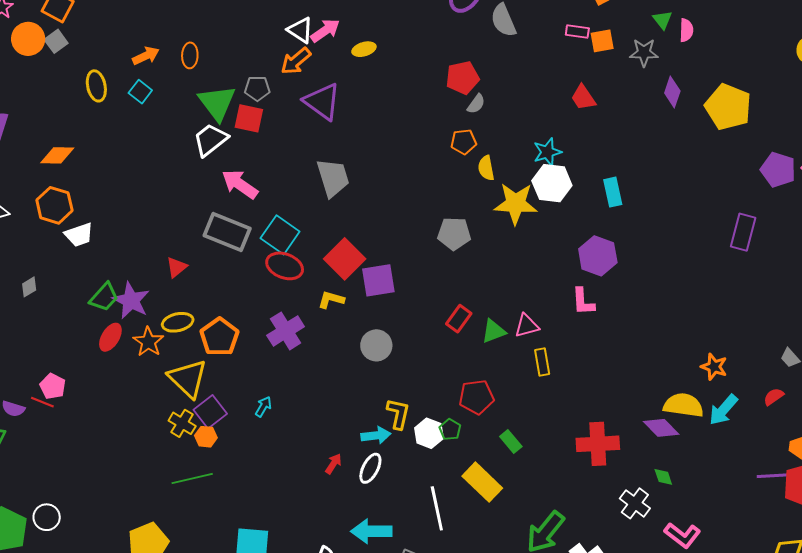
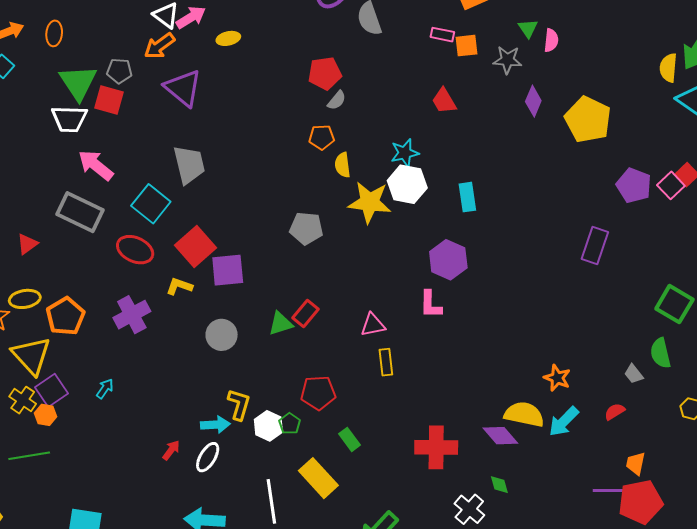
white trapezoid: (211, 140) -> (69, 119), turned -144
cyan square: (280, 235) -> (151, 204), moved
green triangle: (494, 331) -> (281, 324), moved

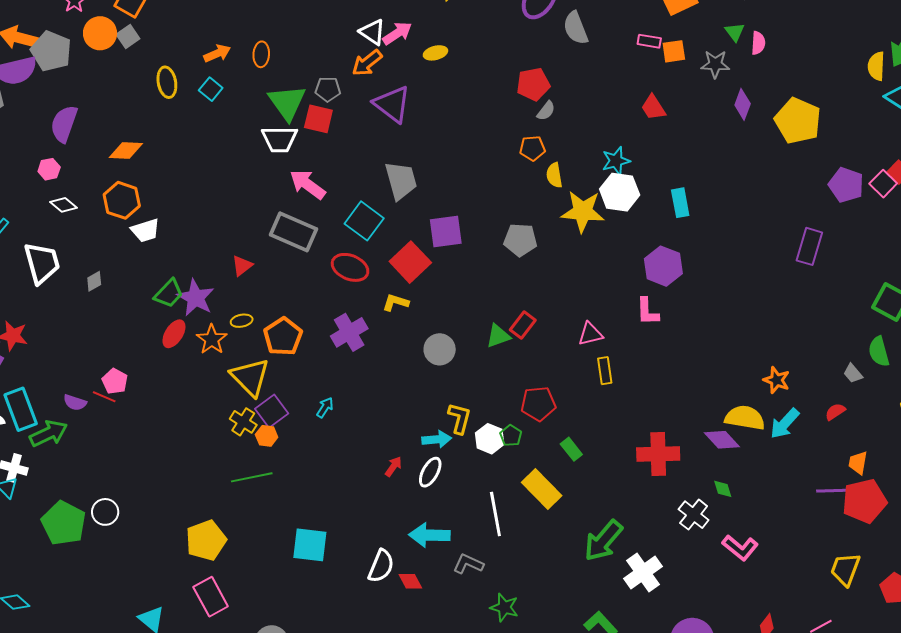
purple square: (228, 270) -> (446, 232), moved
yellow ellipse: (25, 299) -> (242, 321), size x0.7

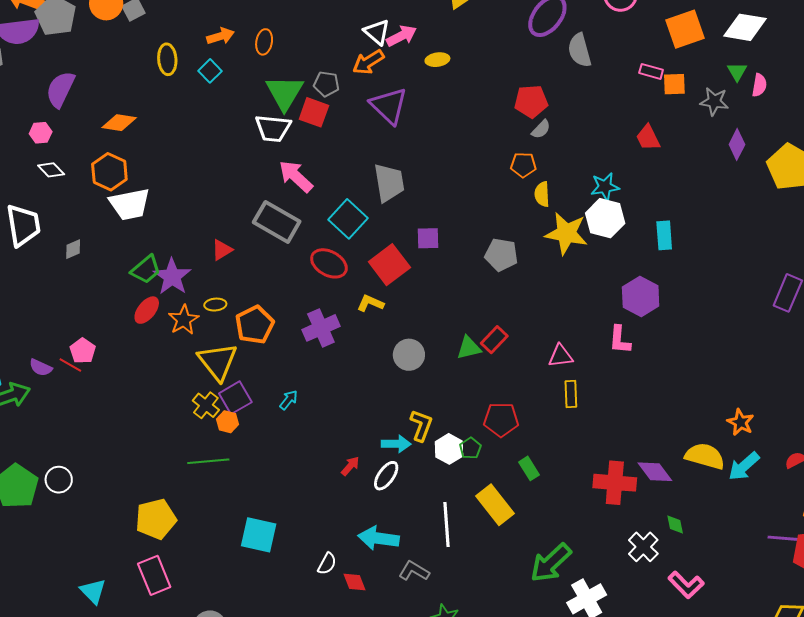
white trapezoid: (145, 230) -> (130, 204), size x1.4
purple square: (446, 232) -> (428, 238), size x0.7
purple diamond: (722, 440) -> (655, 472), moved
white semicircle: (381, 566) -> (327, 564), size x0.7

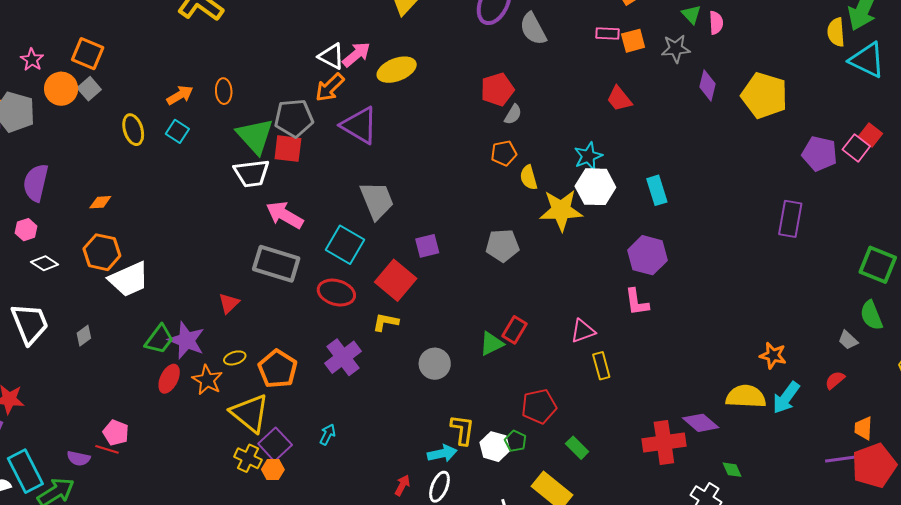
yellow ellipse: (437, 60) -> (397, 70), size x1.6
gray pentagon: (326, 84) -> (294, 118), size x1.5
orange diamond: (119, 123) -> (100, 202), size x0.7

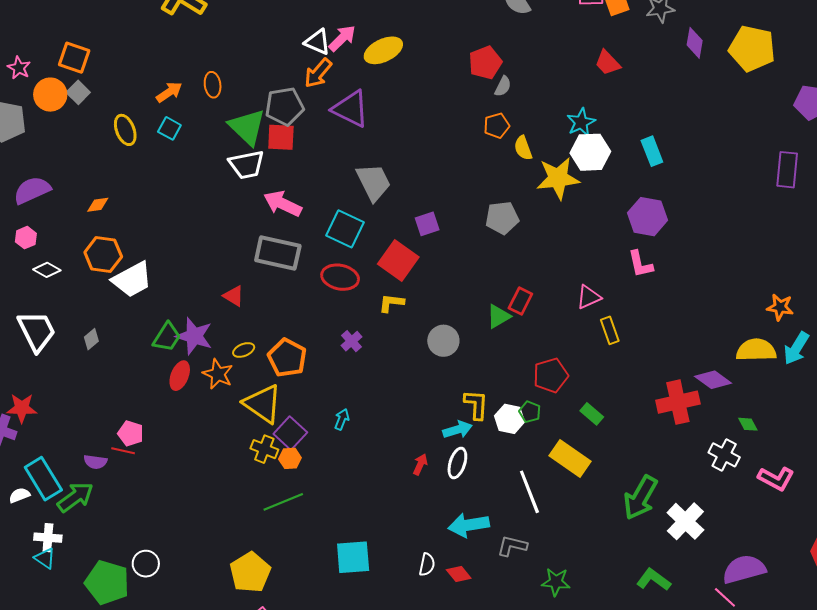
purple semicircle: (36, 183) -> (32, 190), turned 57
red triangle: (229, 303) -> (234, 296), turned -40
purple cross: (343, 357) -> (351, 341), size x0.6

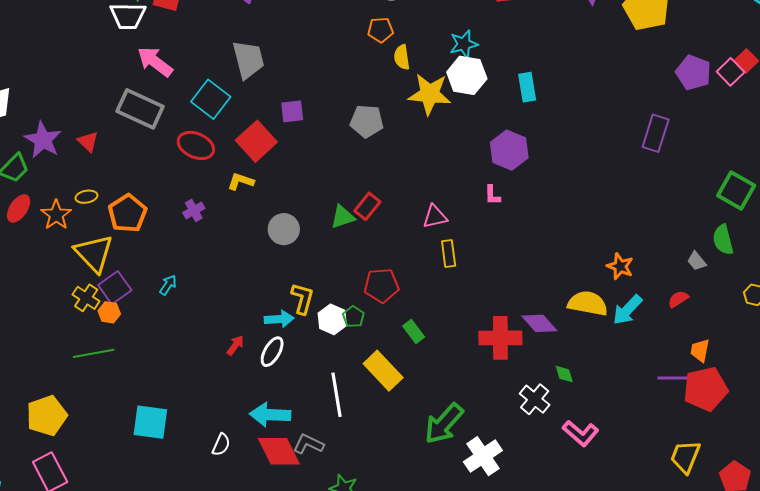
pink L-shape: (640, 264) -> (492, 195), size x0.7
purple star: (194, 336) -> (43, 140), moved
red diamond: (459, 574) -> (279, 451), moved, size x1.8

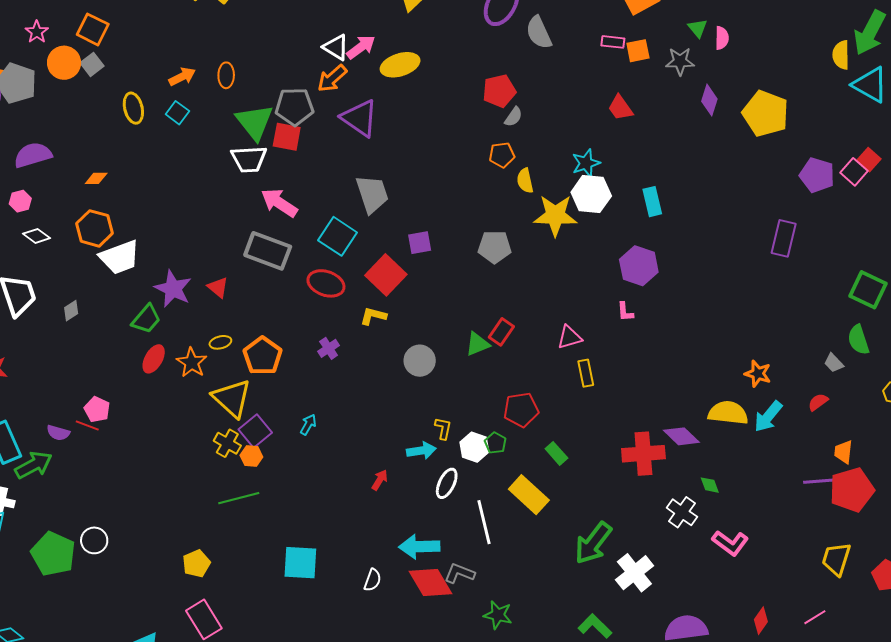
yellow L-shape: (302, 298) -> (443, 428), size x0.7
white ellipse: (272, 352) -> (447, 483), moved
yellow pentagon: (47, 416) -> (196, 564), size x0.7

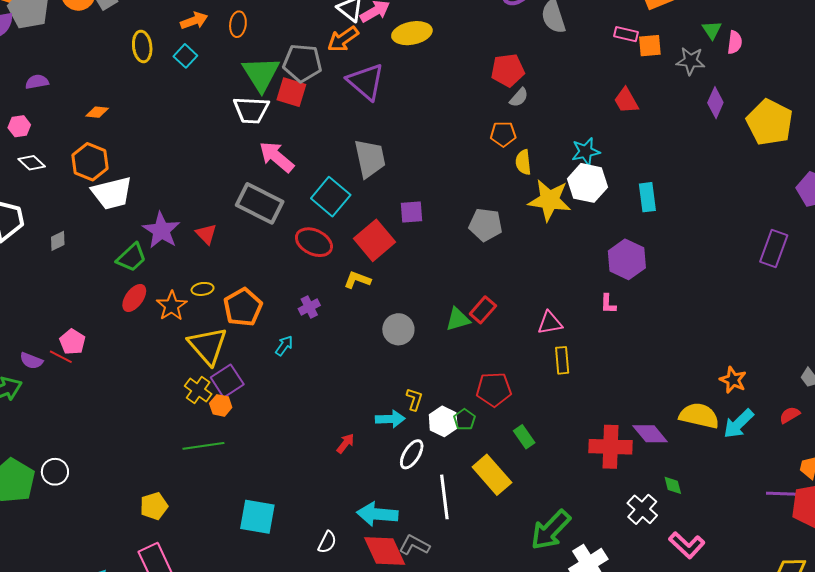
purple semicircle: (33, 155) -> (37, 82), size x0.6
cyan arrow: (308, 425) -> (284, 346), moved

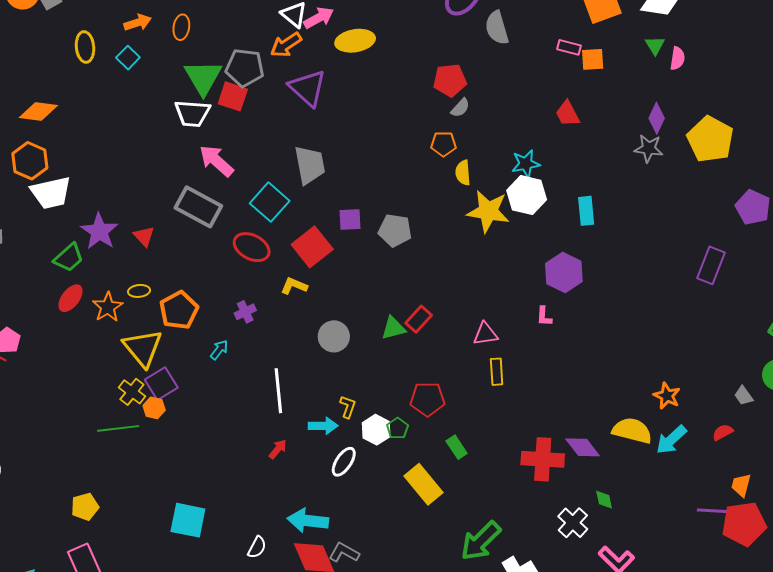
gray star: (691, 61) -> (649, 148), moved
orange diamond: (97, 112) -> (38, 111), size x1.6
gray pentagon: (486, 225) -> (395, 230), moved
green line: (203, 446) -> (118, 428), moved
white line: (444, 497) -> (278, 391), moved

